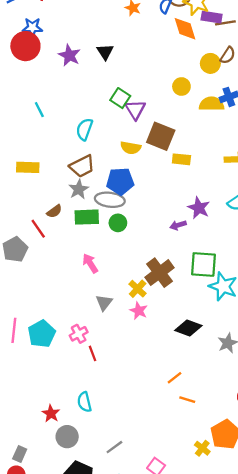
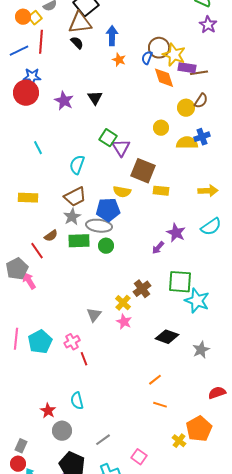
yellow semicircle: (131, 148) -> (122, 192), moved
purple arrow: (178, 225) -> (158, 248), turned -32
pink arrow: (90, 263) -> (29, 281), moved
brown cross: (160, 273) -> (142, 289), size x0.7
orange line: (187, 400) -> (160, 405), moved

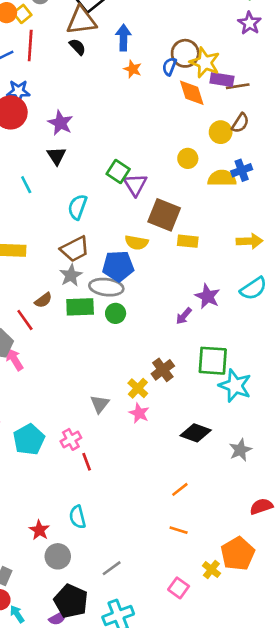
black triangle: (95, 98) -> (56, 156), moved
orange line: (160, 405) -> (179, 530), moved
pink square: (139, 457) -> (179, 588), moved

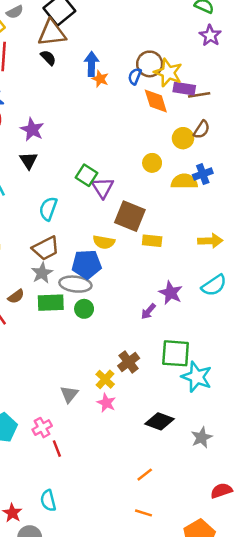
blue arrow: (123, 38) -> (91, 64), moved

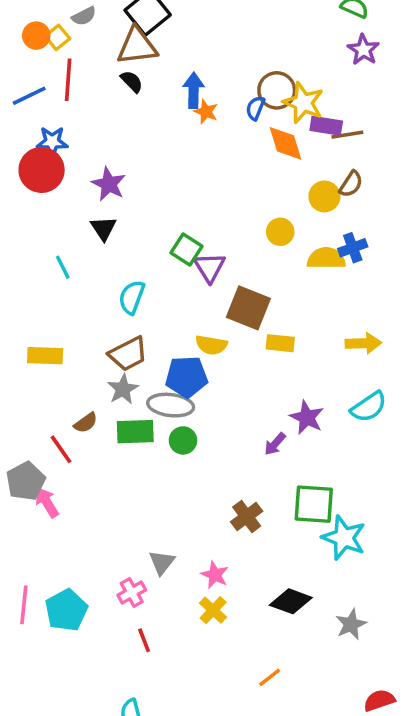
yellow cross: (105, 379) -> (213, 610), moved
pink cross: (42, 428) -> (132, 593), moved

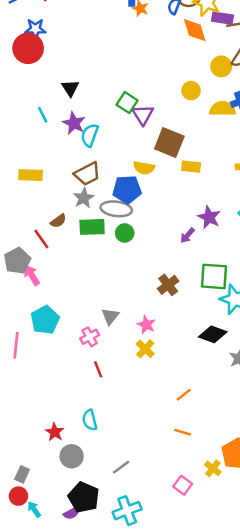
purple star: (109, 184) -> (74, 123), moved
black diamond: (291, 601) -> (213, 334), moved
cyan pentagon: (66, 610) -> (45, 320), moved

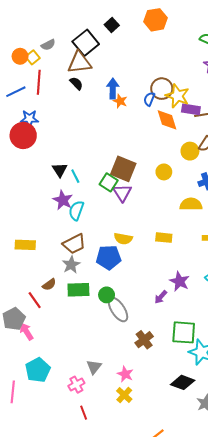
yellow semicircle: (222, 109) -> (191, 204), moved
cyan line: (43, 115) -> (75, 176), moved
brown square: (169, 142) -> (123, 169), moved
gray ellipse: (116, 209) -> (118, 310), moved, turned 50

